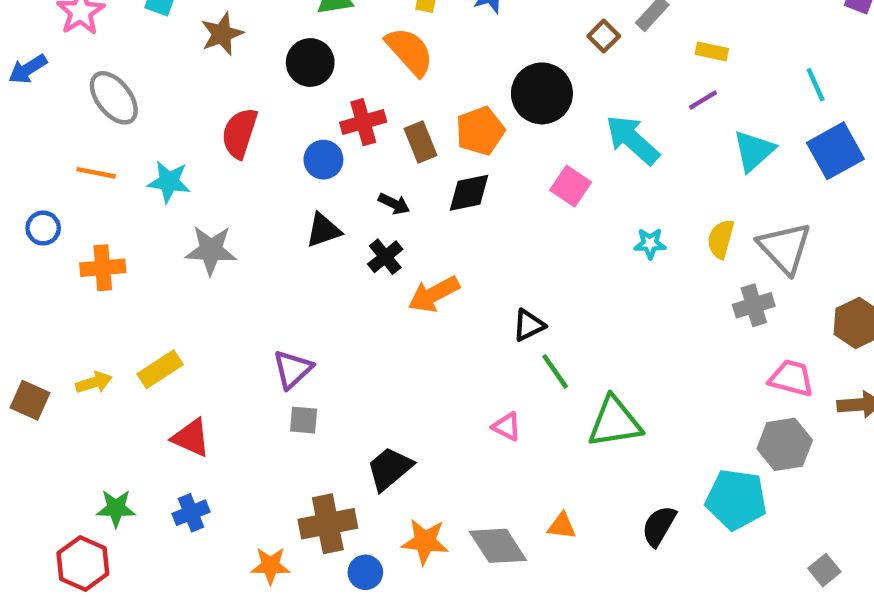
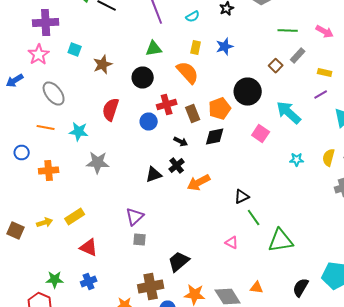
black triangle: (323, 230) -> (154, 174), moved

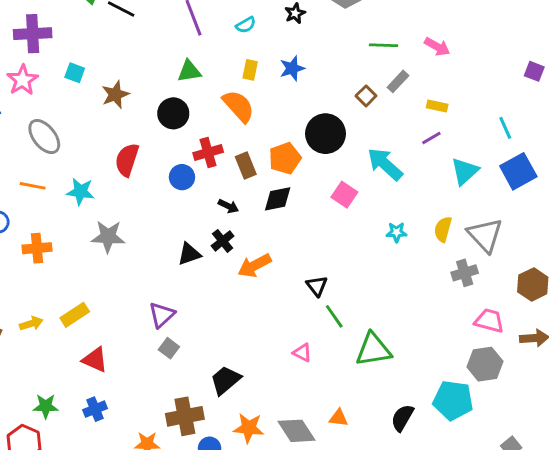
black triangle: (242, 196) -> (317, 286), turned -42
gray square: (140, 240) -> (169, 348), turned 32

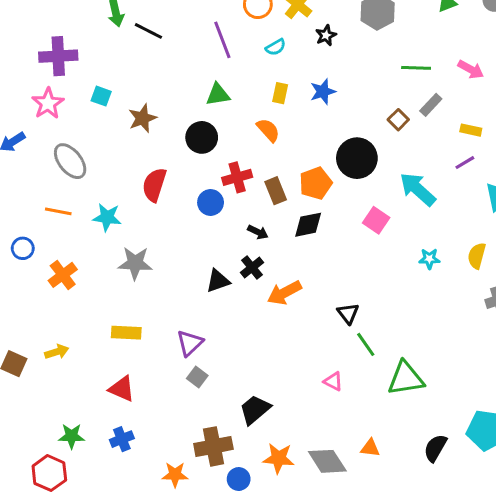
orange semicircle: (239, 106) -> (268, 130), size x0.7
orange cross: (37, 248) -> (63, 275), turned -32
yellow rectangle: (75, 315) -> (126, 333), moved, turned 36

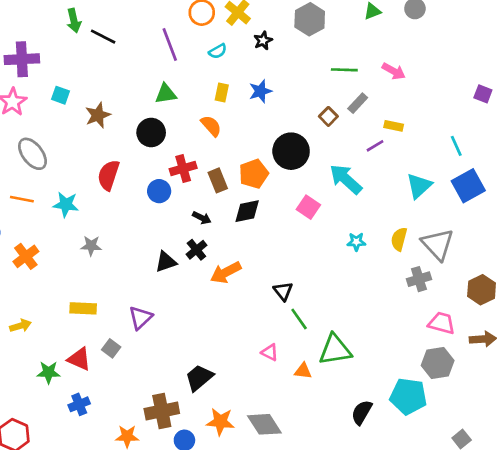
purple line: (465, 163) -> (375, 146), moved
gray star: (135, 263) -> (91, 246), size x0.7
gray square: (197, 377) -> (111, 348), moved
green star: (72, 436) -> (49, 372), moved
orange triangle: (370, 448) -> (303, 371), moved

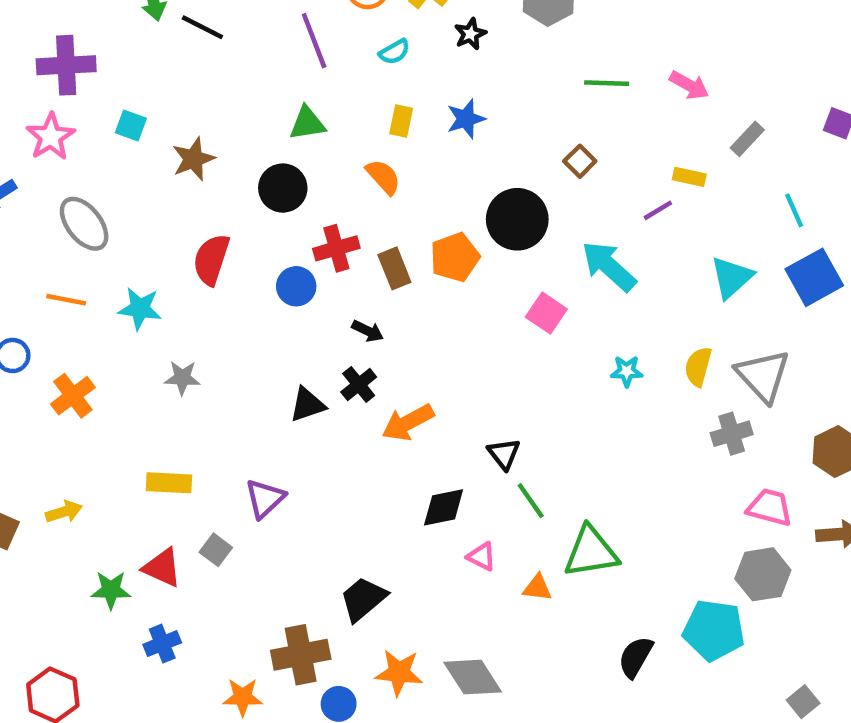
gray rectangle: (358, 103) -> (747, 139), moved
black diamond: (247, 211) -> (444, 507), moved

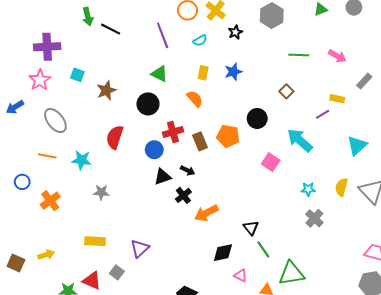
green triangle: (307, 123) -> (159, 74), turned 36
black circle: (517, 219) -> (257, 118), size x0.7
orange pentagon: (455, 257) -> (228, 136), turned 30
black triangle: (307, 405) -> (163, 177), moved
gray cross: (732, 434) -> (314, 218), moved, turned -30

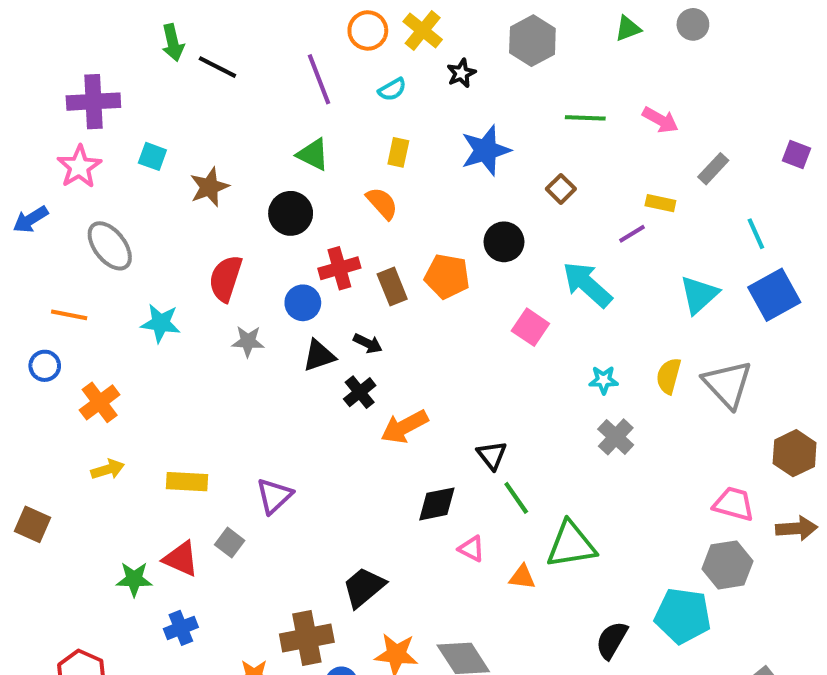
blue star: (233, 72) -> (486, 150), moved, size x1.4
orange line: (47, 156) -> (69, 315), moved
gray star: (101, 192) -> (248, 341), moved
yellow arrow: (46, 255) -> (108, 469), moved

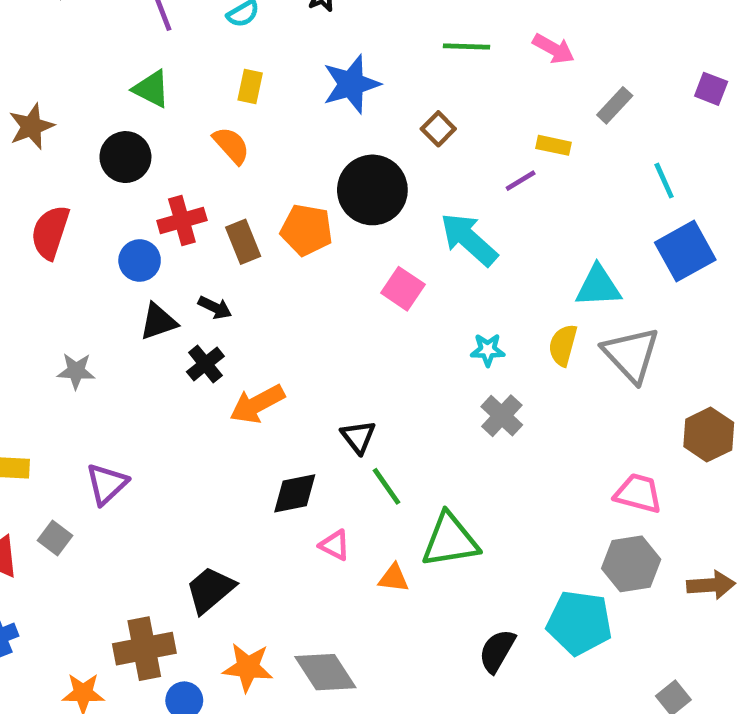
black circle: (504, 242) -> (372, 190), size x1.5
cyan triangle: (699, 295) -> (598, 286), moved, turned 39
gray star: (248, 341) -> (76, 371), moved
brown arrow: (797, 528) -> (711, 585), moved

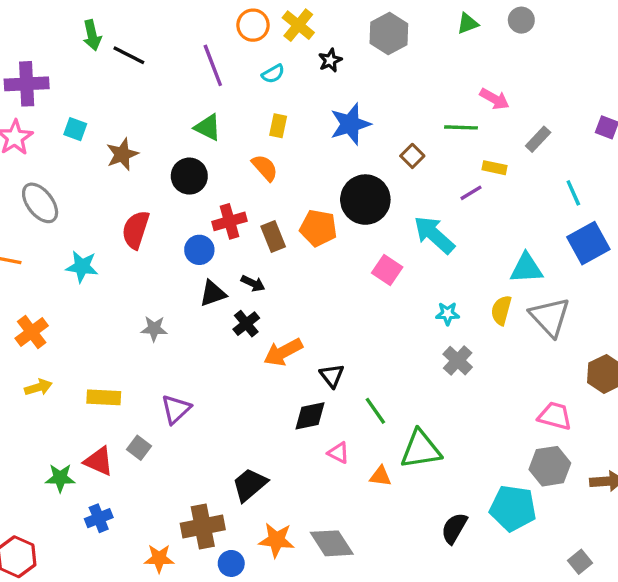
green line: (466, 46) -> (461, 127), moved
black triangle: (358, 437) -> (332, 376), moved

